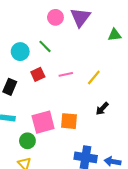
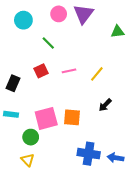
cyan circle: (20, 52) -> (23, 20), moved

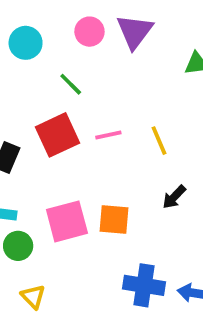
red square: (41, 71) -> (58, 135), size x1.6
yellow line: (97, 74) -> (159, 141), turned -63
green circle: (31, 137) -> (18, 246), moved

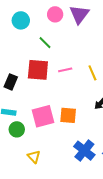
red square: (58, 135) -> (38, 70), turned 30
blue cross: (144, 285) -> (84, 151), turned 30
yellow triangle: (33, 297) -> (34, 157), moved

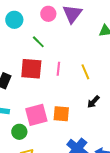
pink line: (65, 70) -> (58, 69), turned -72
green circle: (17, 129) -> (19, 132), moved

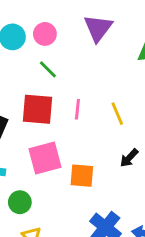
pink circle: (48, 14) -> (45, 34), moved
pink square: (36, 115) -> (45, 158), moved

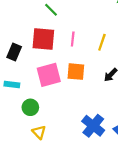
yellow line: (117, 114) -> (102, 42), turned 42
orange square: (82, 176) -> (76, 72), moved

